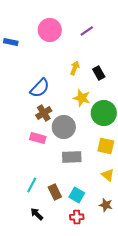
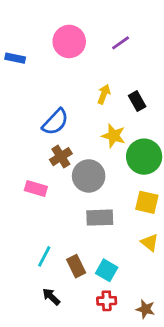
pink rectangle: (38, 138) -> (36, 188), moved
brown star: (106, 205) -> (145, 309), moved

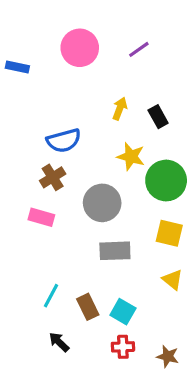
blue semicircle: (55, 122) -> (64, 141), turned 32
brown cross: (61, 157) -> (53, 177), moved

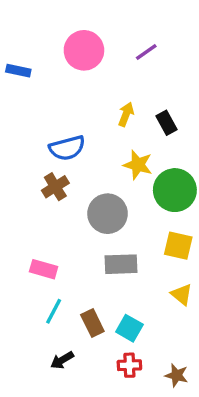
pink rectangle: (41, 217) -> (44, 269), moved
black arrow: (59, 342) -> (62, 360), turned -75

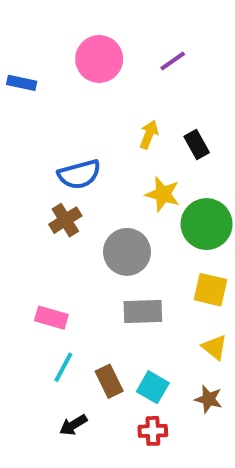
brown star: (177, 375) -> (209, 399), moved

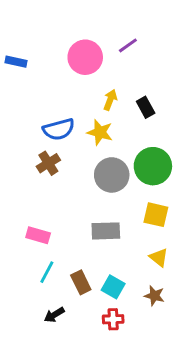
pink circle: (99, 59) -> (85, 57), moved
yellow star: (163, 194) -> (100, 132), moved
gray circle: (127, 252) -> (112, 175), moved

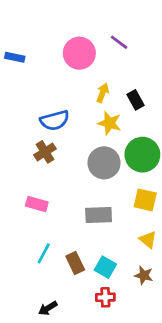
purple line: (128, 45) -> (119, 42), turned 72
yellow star: (100, 132) -> (109, 123), moved
pink rectangle: (38, 235) -> (37, 204), moved
black arrow: (54, 315) -> (48, 308), moved

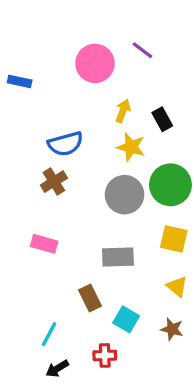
blue rectangle: (15, 57) -> (20, 81), moved
cyan line: (44, 253) -> (49, 334), moved
brown rectangle: (75, 263) -> (90, 298), moved
red cross: (105, 297) -> (105, 355), moved

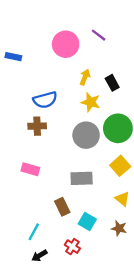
brown cross: (54, 182) -> (37, 126), turned 30
yellow square: (174, 239) -> (120, 166), turned 36
red cross: (105, 355) -> (72, 247), turned 35

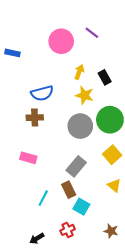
gray rectangle: (82, 178) -> (76, 166), turned -48
brown rectangle: (62, 207) -> (69, 190), moved
brown star: (119, 228) -> (111, 231), moved
cyan line: (34, 232) -> (43, 198), moved
red cross: (72, 247) -> (68, 230), turned 32

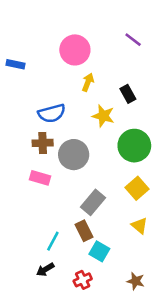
purple line: (92, 33) -> (133, 40), moved
yellow arrow: (79, 72) -> (88, 82), moved
gray circle: (80, 126) -> (74, 155), moved
pink rectangle: (28, 158) -> (40, 178), moved
black arrow: (37, 238) -> (45, 270), moved

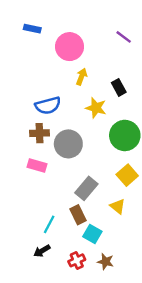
blue rectangle: (16, 64) -> (32, 29), moved
yellow triangle: (139, 226) -> (118, 206), moved
brown star: (136, 281) -> (106, 262), moved

